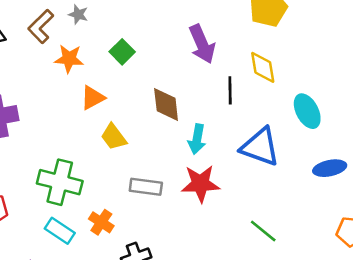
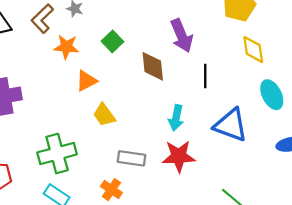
yellow diamond: (263, 67) -> (253, 50), moved
brown diamond: (166, 105) -> (153, 66), moved
green cross: (60, 182) -> (57, 153), turned -30
orange cross: (101, 222) -> (111, 190), moved

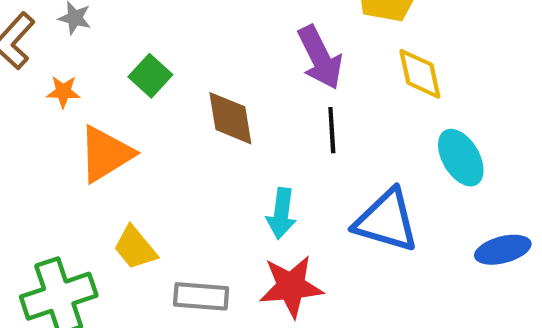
purple arrow: (182, 36) -> (320, 57), moved
orange star: (66, 47) -> (63, 92), size x0.7
orange triangle: (86, 81) -> (106, 154), size x1.4
yellow trapezoid: (104, 115) -> (135, 248), moved

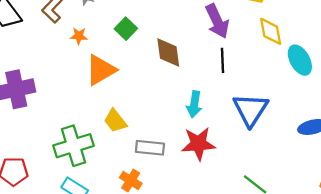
cyan ellipse: (461, 158) -> (300, 60), moved
blue triangle: (386, 221) -> (251, 110), turned 45

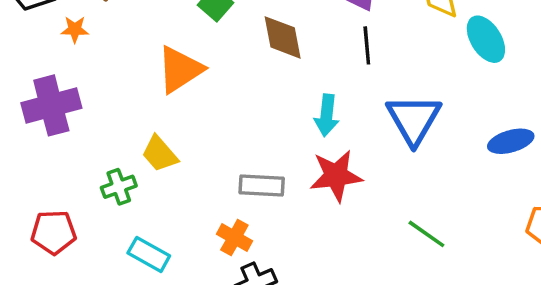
orange star: (79, 36) -> (75, 29), moved
yellow trapezoid: (115, 121) -> (160, 154), moved
green cross: (73, 146) -> (119, 187), moved, size x0.6

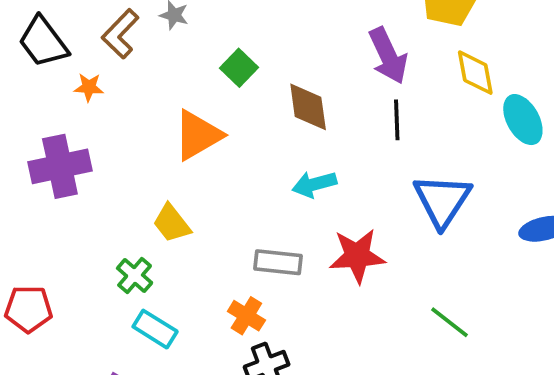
cyan arrow: (327, 115) -> (314, 184), moved, turned 66
green cross: (119, 187) -> (135, 275), moved, turned -32
red pentagon: (54, 232) -> (29, 309), moved

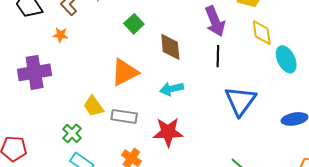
orange star: (89, 87) -> (60, 35), moved
orange triangle: (198, 135) -> (125, 72), moved
red star: (357, 256) -> (168, 132), moved
gray rectangle: (278, 262) -> (124, 116), moved

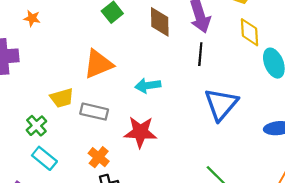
brown diamond: (170, 47) -> (160, 22), moved
yellow trapezoid: (93, 106) -> (62, 98), turned -75

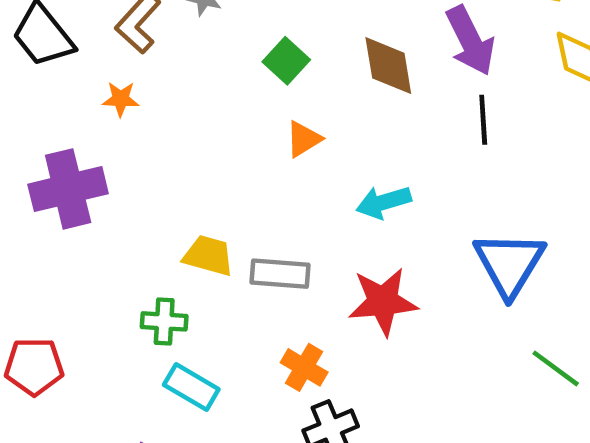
orange triangle: (98, 64) -> (304, 139), moved, size x0.6
yellow trapezoid: (62, 98) -> (208, 256), turned -140
blue triangle: (221, 104) -> (509, 264), moved
green cross: (36, 126) -> (164, 321), turned -36

